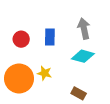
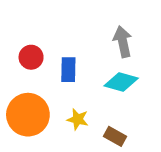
blue rectangle: (50, 37) -> (68, 70), moved
yellow star: (45, 73) -> (78, 119), moved

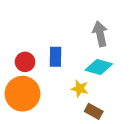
red circle: (31, 57) -> (25, 62), moved
yellow star: (78, 119) -> (80, 89), moved

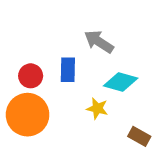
gray arrow: (100, 34) -> (99, 42), moved, turned -45
brown rectangle: (94, 111) -> (139, 136), moved

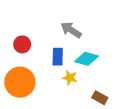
blue rectangle: (68, 70) -> (58, 57), moved
red circle: (31, 76) -> (22, 44), moved

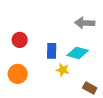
gray arrow: (71, 30) -> (85, 23), moved, turned -30
orange circle: (20, 82) -> (18, 74), size x0.7

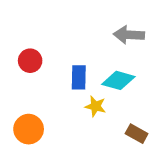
orange circle: (18, 74) -> (29, 129), moved

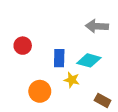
orange circle: (29, 129) -> (40, 91), moved

